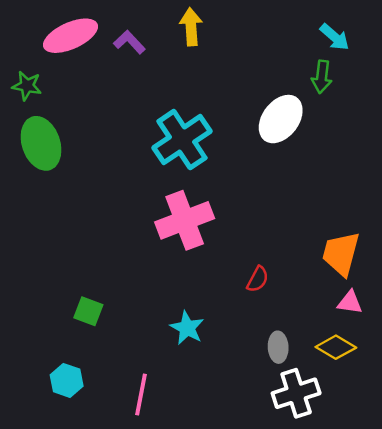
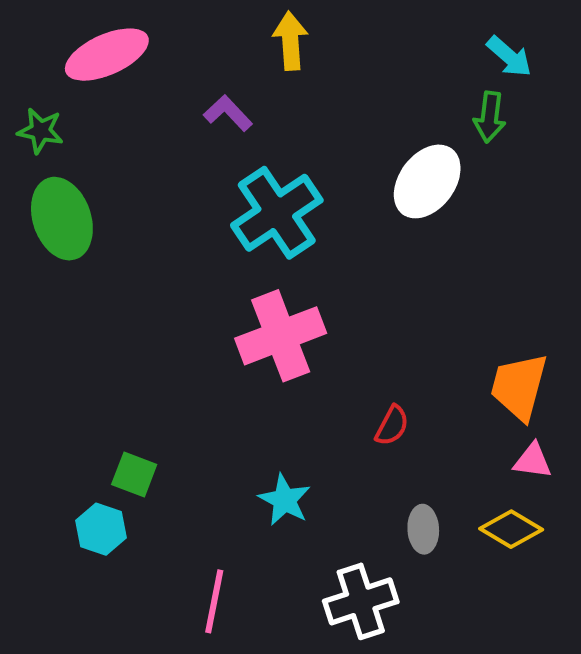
purple L-shape: (129, 42) -> (228, 113), moved
cyan hexagon: (67, 380) -> (101, 529), moved
white cross: (296, 393) -> (361, 601), moved

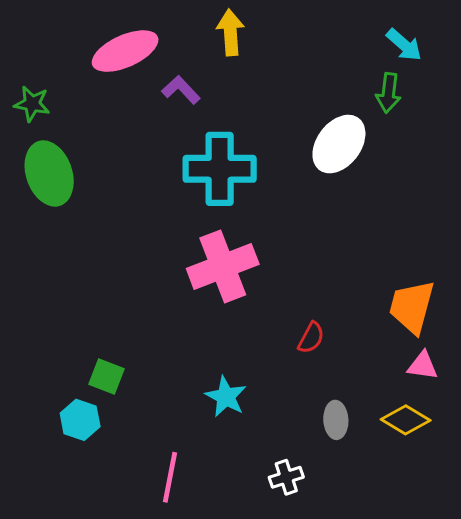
pink ellipse: (107, 55) -> (125, 51), moved
cyan cross: (277, 213) -> (220, 169), turned 34
white cross: (361, 601) -> (286, 477), size x0.6

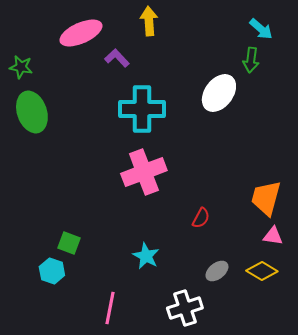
gray ellipse: (336, 420) -> (217, 271), turned 55
white cross: (286, 477) -> (185, 308), size x1.6

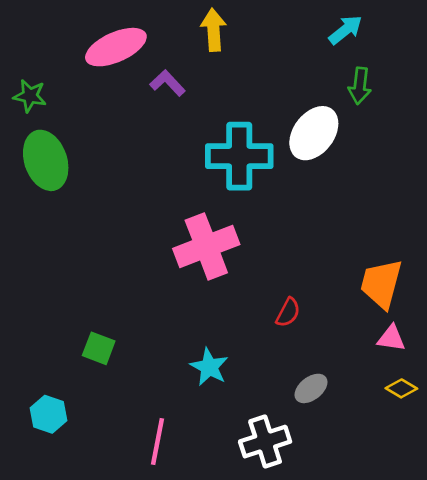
cyan arrow: (261, 29) -> (345, 30), moved, turned -80
cyan cross: (142, 109) -> (239, 156), moved
cyan hexagon: (52, 271) -> (49, 414), moved
yellow diamond: (262, 271) -> (401, 388), moved, size x0.7

